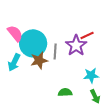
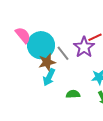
gray line: (55, 51) -> (63, 53), turned -42
cyan arrow: (14, 62) -> (49, 77), moved

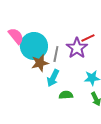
gray line: (63, 53) -> (56, 54), turned 49
cyan arrow: (49, 77) -> (53, 78), moved

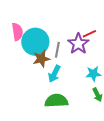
pink semicircle: (16, 36) -> (17, 32), turned 30
green semicircle: (66, 95) -> (56, 101), moved, size x1.6

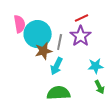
red line: (89, 34) -> (82, 18), moved

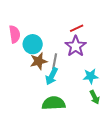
cyan circle: (38, 34) -> (33, 44), size x0.7
gray line: (60, 42) -> (55, 61), moved

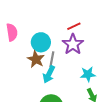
cyan circle: (33, 44) -> (41, 42), moved
brown star: (39, 61) -> (36, 59), turned -30

